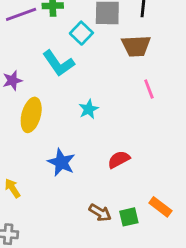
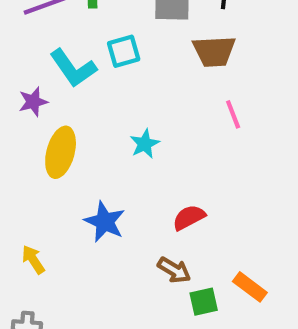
cyan square: (81, 33) -> (124, 51), moved, turned 30
cyan L-shape: (58, 63) -> (73, 68), moved
brown arrow: (100, 213) -> (174, 270), moved

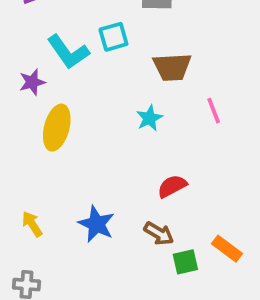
brown trapezoid: (214, 51) -> (172, 67), moved
pink line: (233, 114) -> (214, 111), moved
cyan star: (145, 144) -> (149, 118), moved
blue star: (105, 222) -> (96, 224), moved

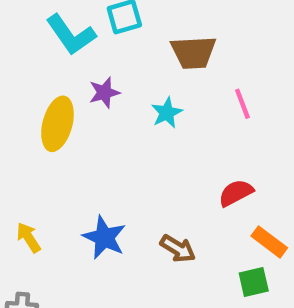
purple star: (32, 82) -> (104, 93), moved
red semicircle: (172, 186) -> (236, 193), moved
orange rectangle: (227, 249) -> (269, 242), moved
green square: (185, 262) -> (254, 282), moved

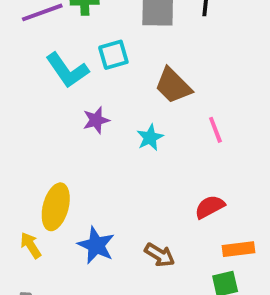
brown trapezoid: (193, 52) -> (173, 86), turned 48
yellow ellipse: (57, 124) -> (56, 207), moved
orange rectangle: (269, 242) -> (239, 249), turned -44

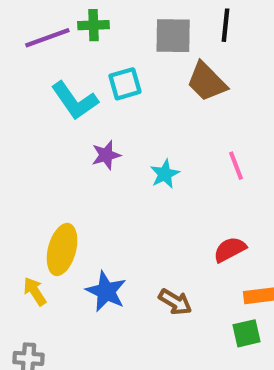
brown trapezoid: (173, 86) -> (207, 82), moved

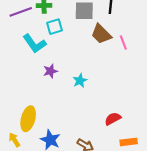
cyan square: (125, 84) -> (55, 27), moved
pink line: (236, 166) -> (123, 43), moved

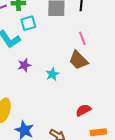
brown trapezoid: (101, 34) -> (78, 60), moved
pink line: (123, 43) -> (82, 38), moved

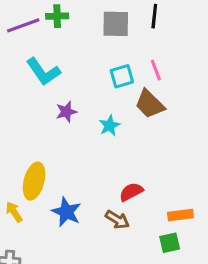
cyan square: (28, 23) -> (122, 76), moved
red semicircle: (83, 110) -> (131, 192), moved

